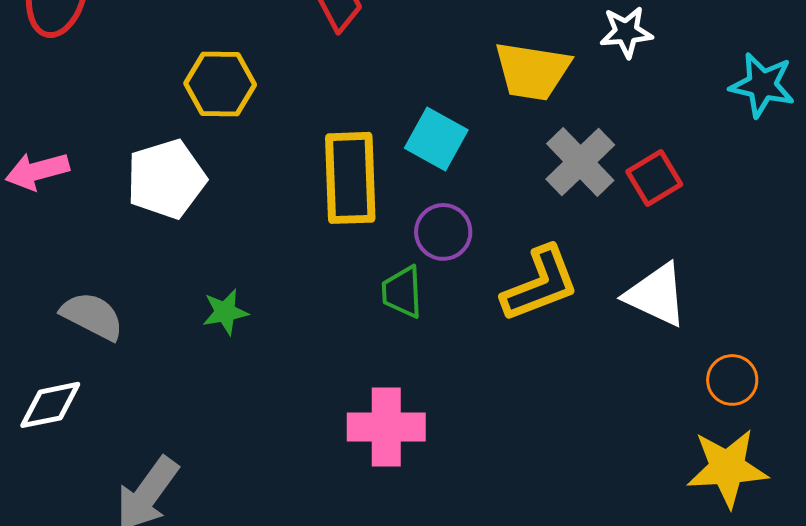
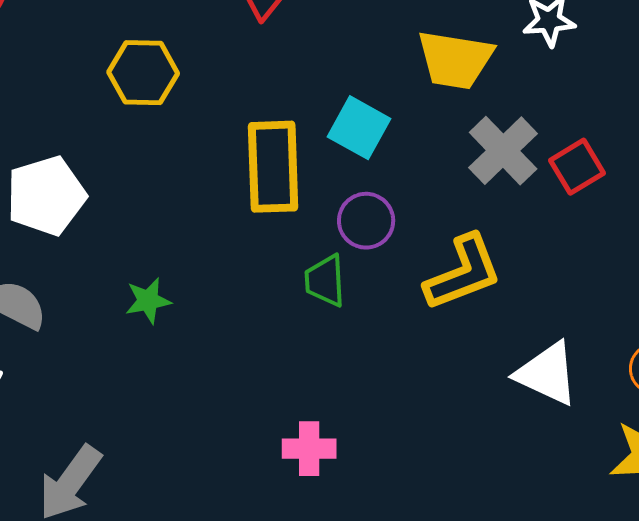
white pentagon: (166, 179) -> (46, 196), moved
white triangle: (656, 295) -> (547, 374), moved
pink cross: (386, 427) -> (309, 449), moved, size x0.7

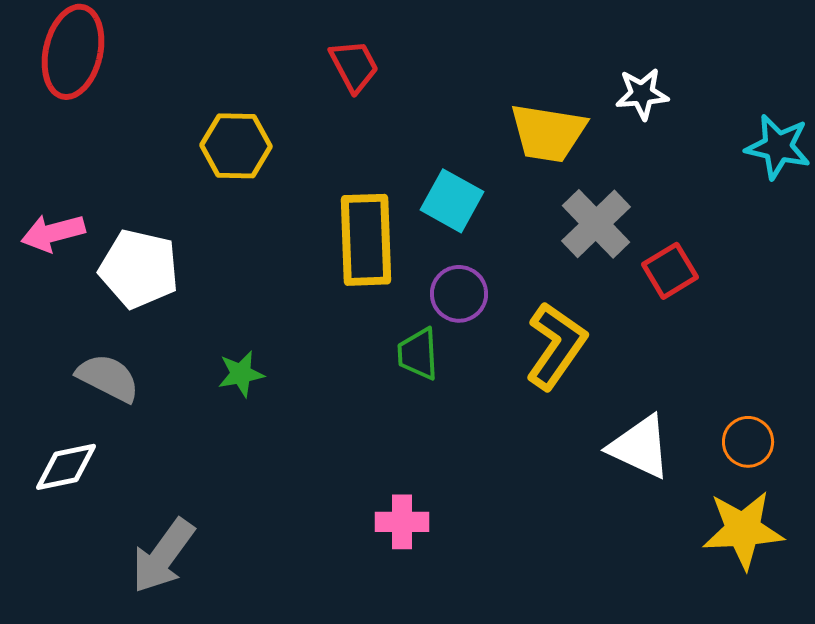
red square: (577, 167) -> (670, 271), moved
white pentagon: (46, 196) -> (139, 269), turned 30
yellow L-shape: (463, 273) -> (556, 346), turned -34

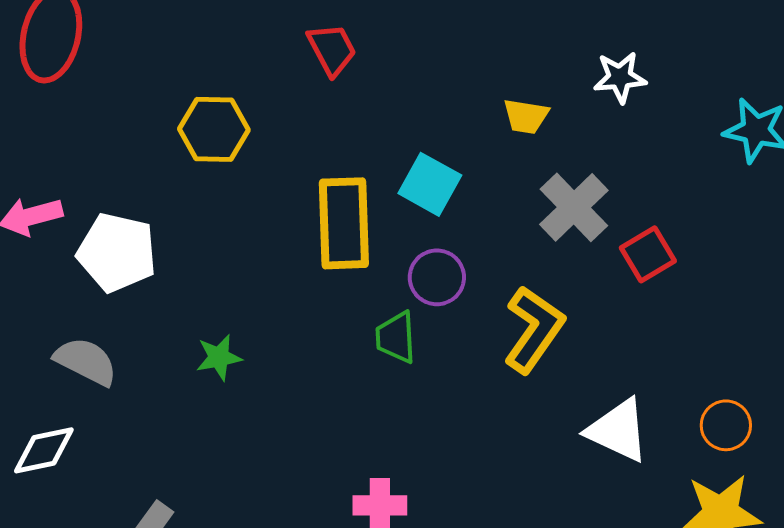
yellow trapezoid: (548, 133) -> (526, 116), size x0.6

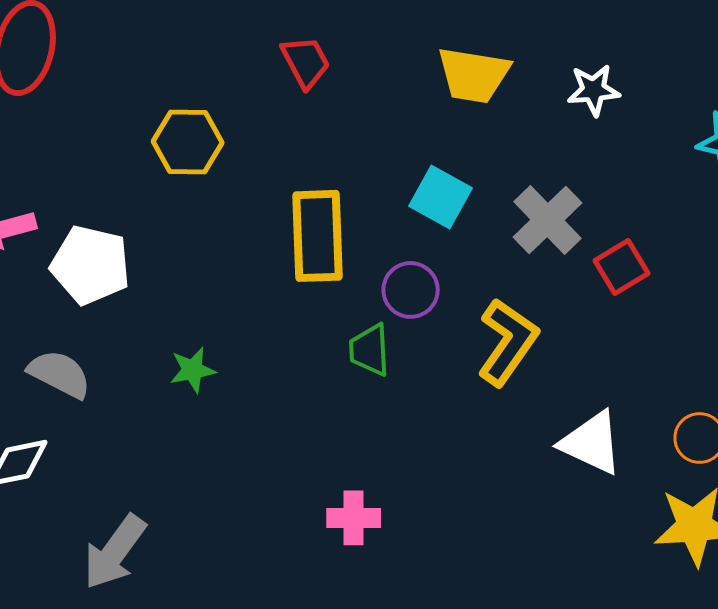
yellow trapezoid: (526, 116) -> (474, 75), moved, size x1.6
cyan square: (430, 184) -> (441, 197), moved

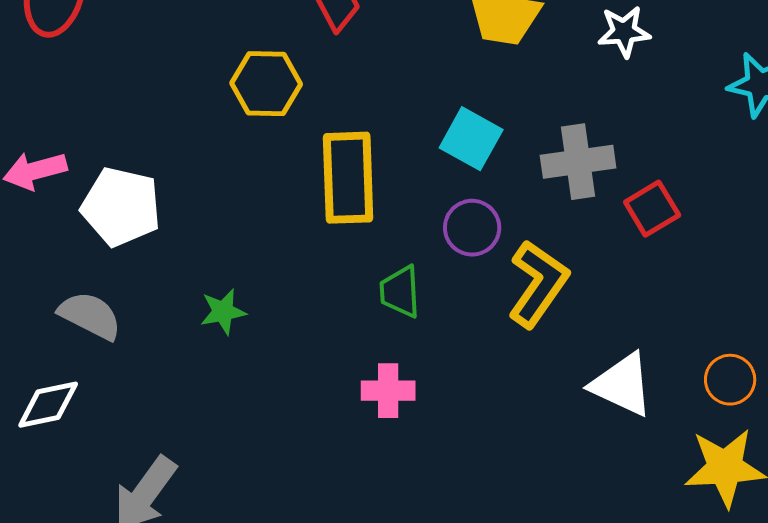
yellow hexagon: (188, 142) -> (266, 84), moved
gray cross: (548, 220) -> (578, 162), turned 36
purple circle: (411, 290) -> (472, 228), moved
pink cross: (354, 518) -> (388, 391), moved

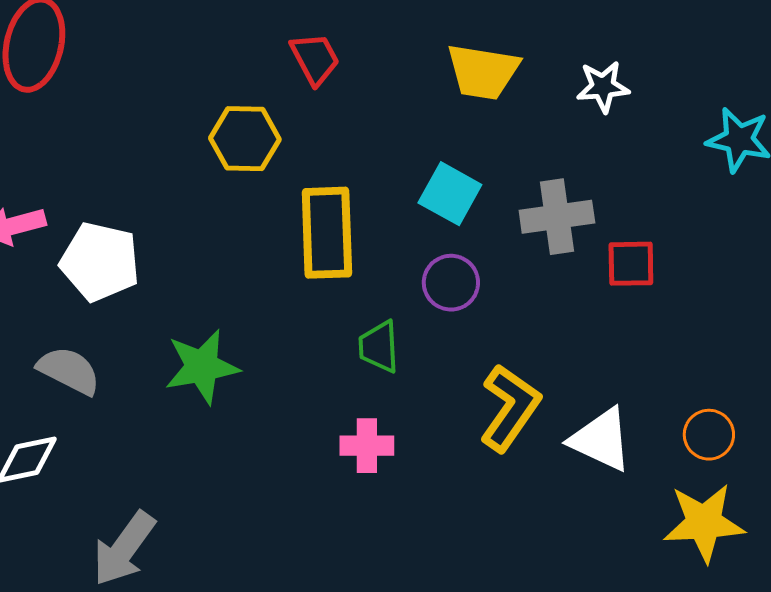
red square: (652, 209) -> (631, 264), turned 30
yellow L-shape: (538, 284) -> (510, 408), moved
green star: (223, 312) -> (202, 367), size x1.6

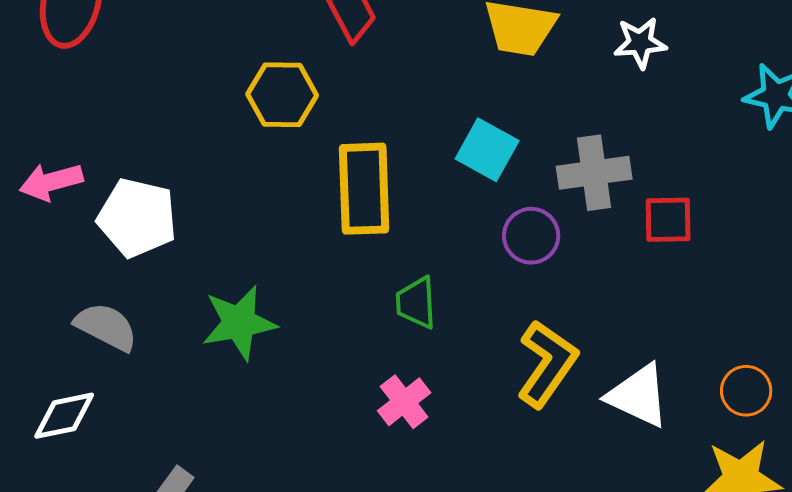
purple circle: (451, 283) -> (531, 236), moved
pink cross: (367, 446) -> (404, 402), turned -38

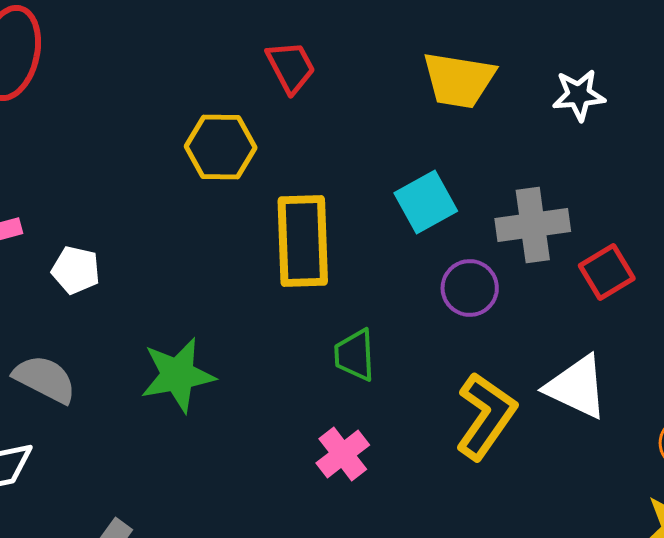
cyan square: (487, 150) -> (426, 202), turned 32
white pentagon: (137, 218) -> (76, 270), size x0.6
red square: (668, 220) -> (607, 272), turned -30
white triangle: (638, 396) -> (577, 387), moved

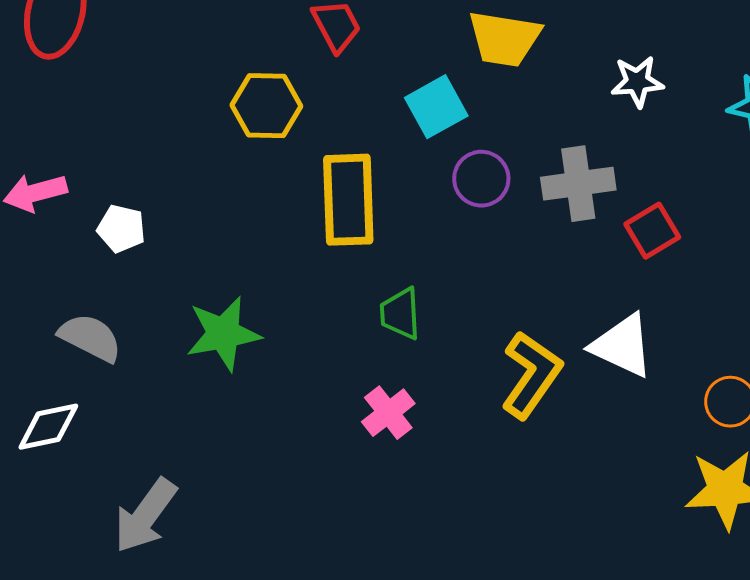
white star: (579, 95) -> (637, 82), moved
cyan square: (426, 202) -> (436, 107), moved
purple circle: (470, 288) -> (481, 179), moved

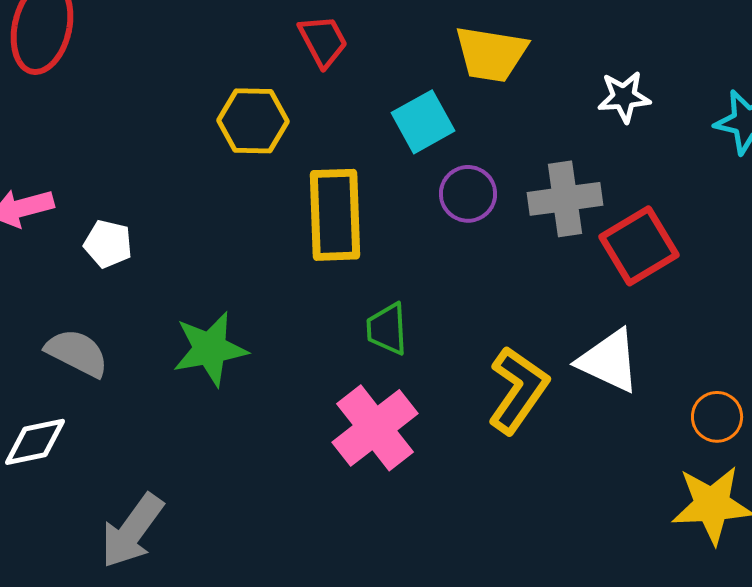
red square: (652, 231) -> (639, 246), size x1.4
pink cross: (388, 413) -> (375, 428), size x1.6

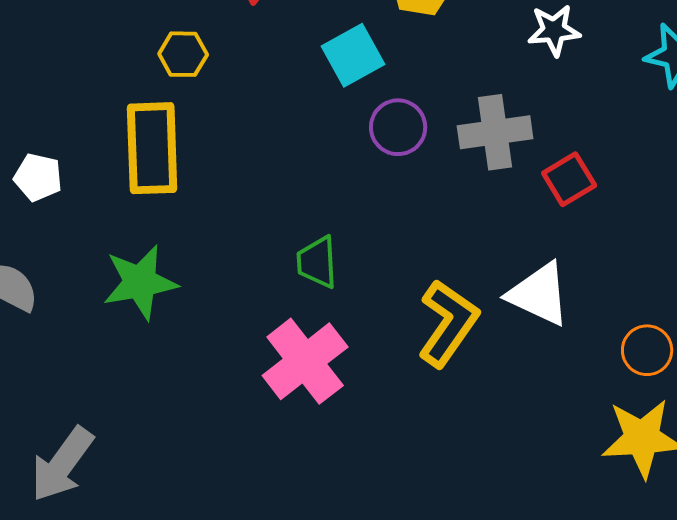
yellow hexagon: (253, 121) -> (183, 54), size x0.7
yellow rectangle: (335, 215) -> (152, 148), moved
red square: (639, 246) -> (569, 179), size x0.7

